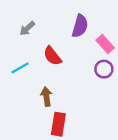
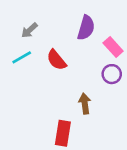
cyan line: (20, 68) -> (22, 57), moved
brown arrow: (46, 97) -> (85, 104), moved

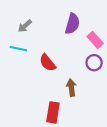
cyan line: (22, 57) -> (18, 49), turned 42
red semicircle: (56, 60) -> (48, 63), moved

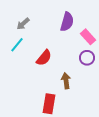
cyan line: (18, 49) -> (17, 45), turned -63
red semicircle: (48, 63) -> (44, 58), turned -102

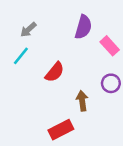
purple circle: (87, 58) -> (111, 83), moved
red rectangle: (49, 104) -> (61, 130), turned 54

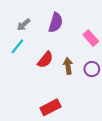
purple semicircle: (83, 27) -> (56, 23), moved
brown arrow: (82, 101) -> (68, 66), moved

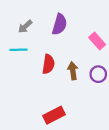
cyan line: (17, 46) -> (19, 50), turned 49
red semicircle: (45, 60) -> (48, 64), turned -30

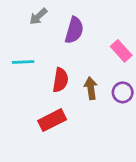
gray arrow: (25, 27) -> (38, 16), moved
red rectangle: (54, 115) -> (52, 120), moved

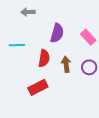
gray arrow: (38, 16) -> (28, 12), turned 40
purple semicircle: (74, 30) -> (57, 33), moved

